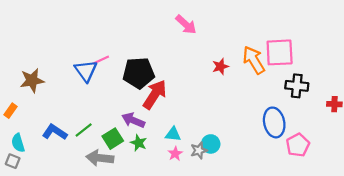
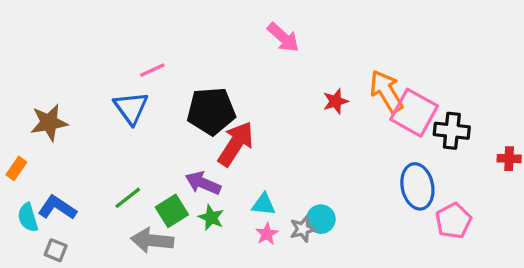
pink square: (280, 52) -> (414, 113), moved, turned 32
pink line: (101, 60) -> (152, 70), moved
blue L-shape: (55, 132) -> (57, 208), moved
gray square: (13, 161) -> (56, 250), moved

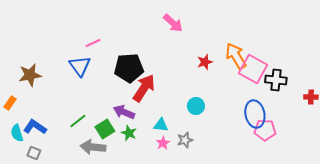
cyan circle: (321, 219) -> (196, 106), moved
pink pentagon: (453, 221) -> (265, 130), moved, turned 30

